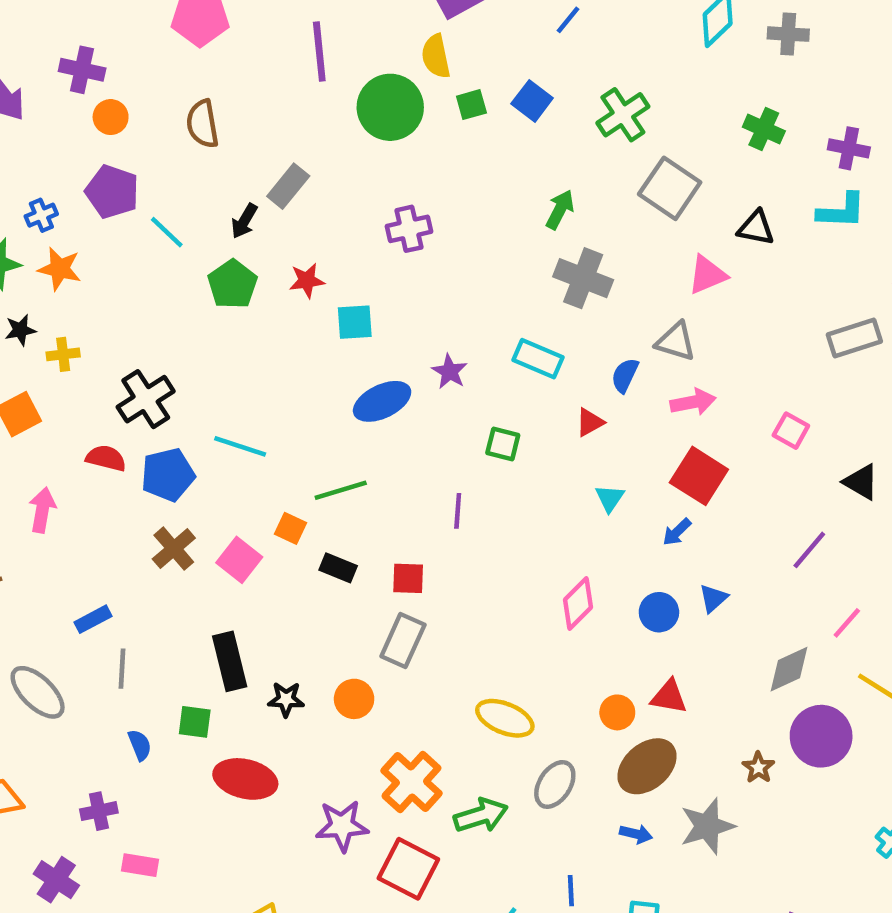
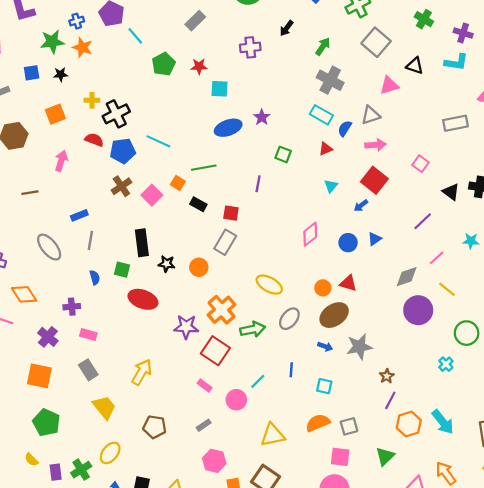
black arrow: (244, 221) -> (287, 28), moved
gray triangle: (676, 342) -> (371, 115), turned -42
yellow cross: (63, 354) -> (92, 100), moved
cyan rectangle: (538, 359) -> (321, 115), moved
brown star: (758, 767) -> (387, 376), moved

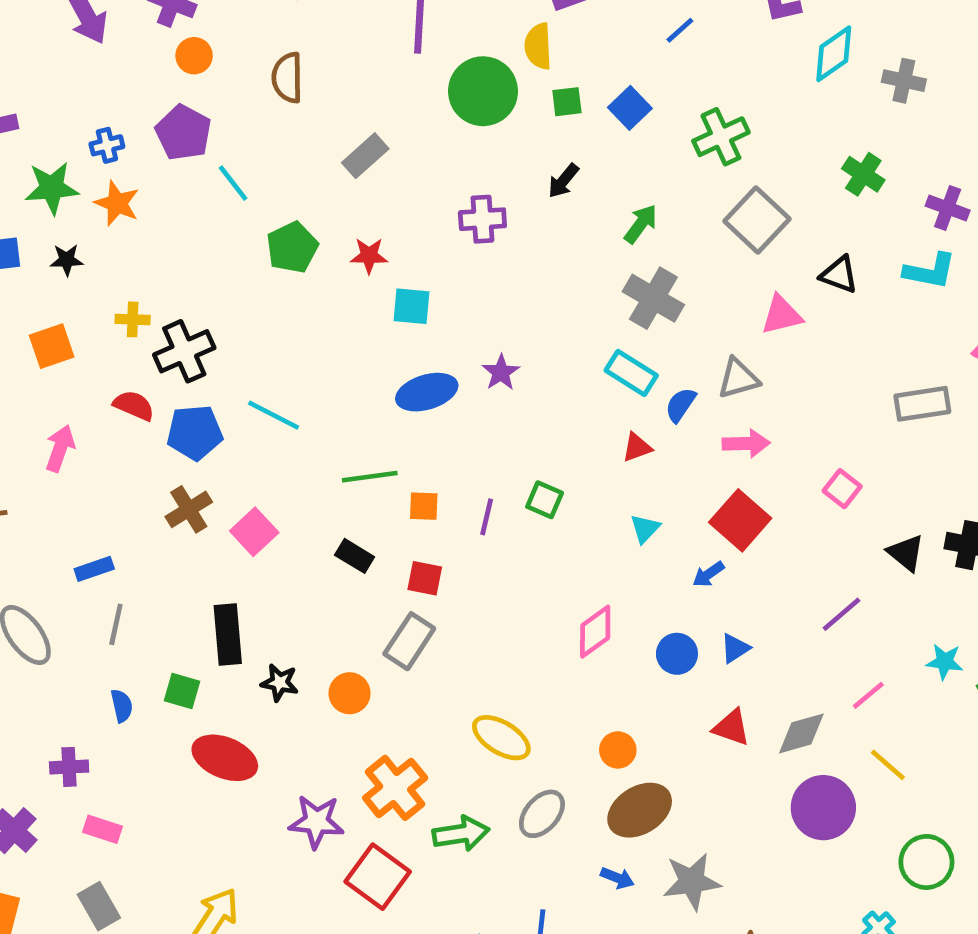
green square: (283, 154) -> (545, 500), moved
orange square: (178, 183) -> (424, 506), moved, turned -32
red triangle: (348, 283) -> (731, 727), moved

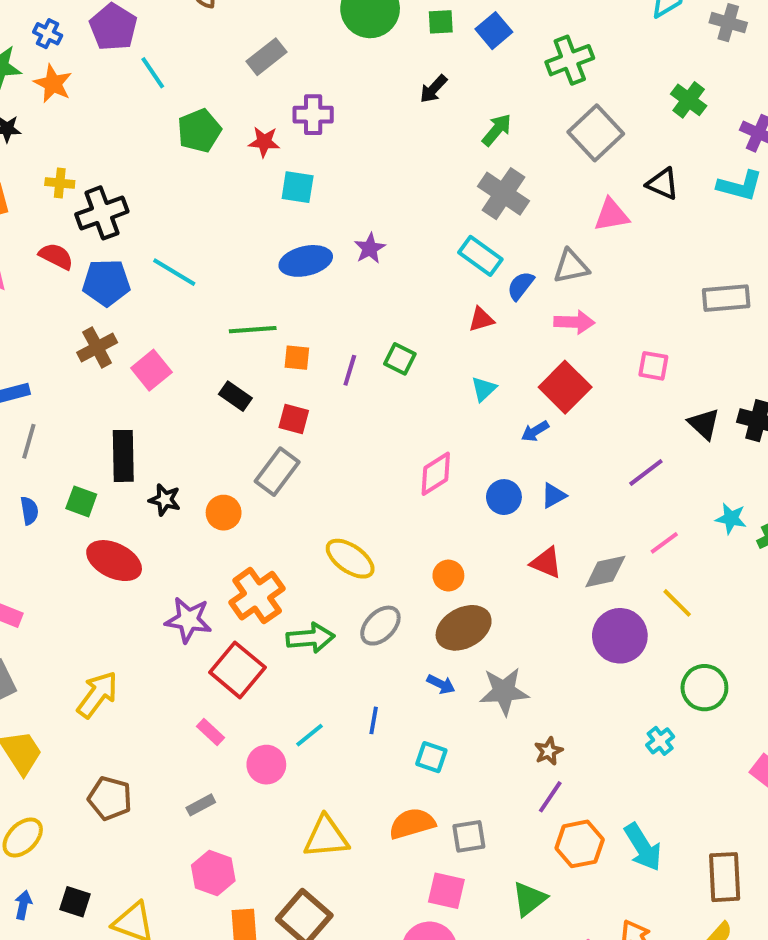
blue cross: (107, 145) -> (48, 34), turned 36
purple cross: (482, 219) -> (313, 115), moved
pink square: (842, 489) -> (653, 366), turned -32

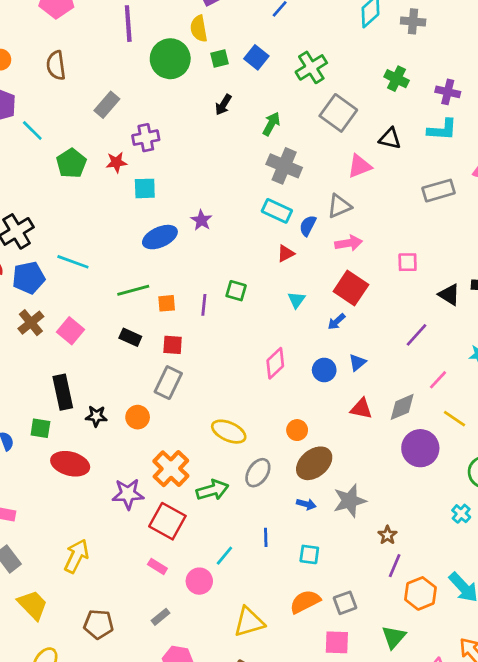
gray rectangle: (726, 298) -> (438, 191), moved

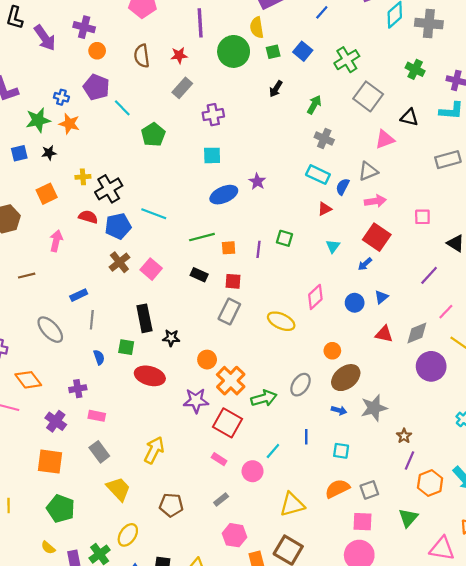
gray cross: (413, 21) -> (429, 24), size x1.4
red star: (116, 162) -> (179, 55), moved
gray cross: (284, 166) -> (324, 139), size x0.7
orange circle: (138, 417) -> (207, 360), moved
yellow ellipse: (229, 432) -> (281, 321), moved

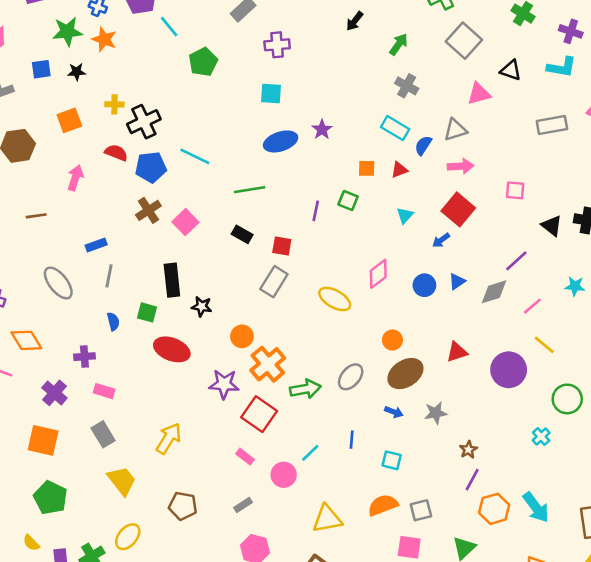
orange square: (229, 248) -> (367, 168), moved
gray diamond: (417, 333) -> (494, 292), moved
red triangle: (384, 334) -> (457, 352), moved, turned -36
gray star: (374, 408) -> (436, 413), size x0.7

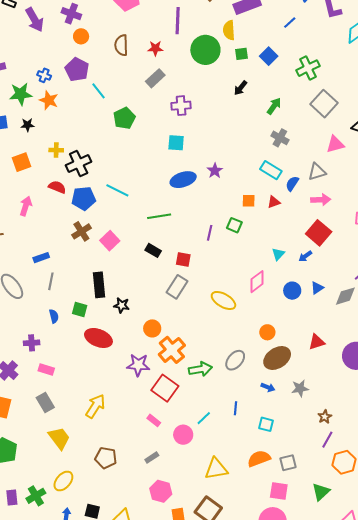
cyan triangle: (405, 215) -> (278, 254), moved

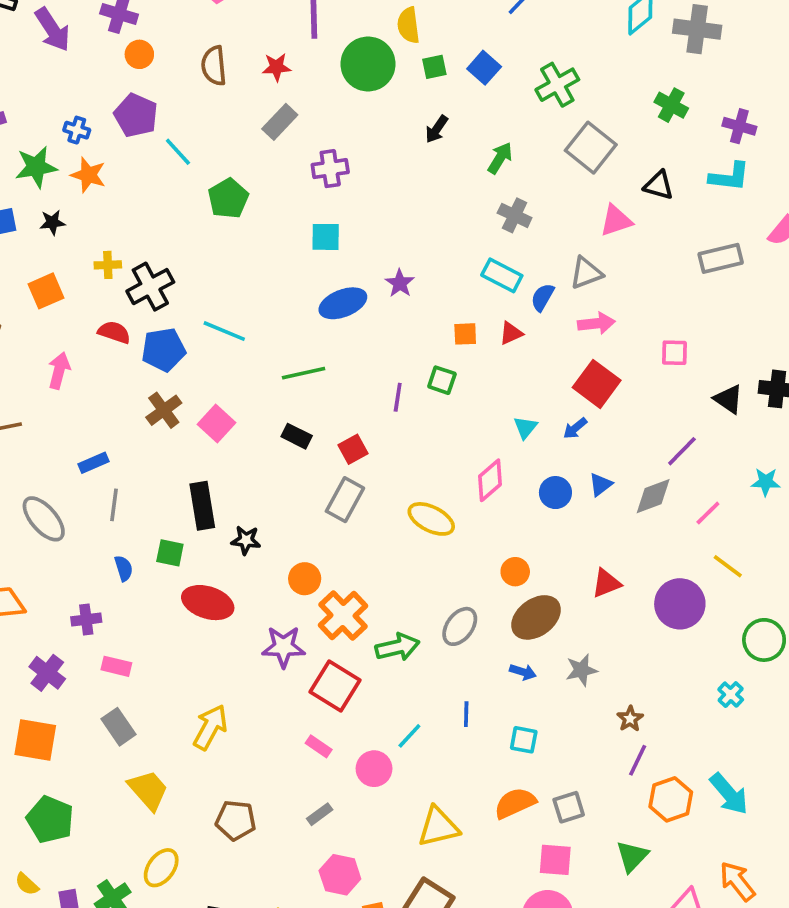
red square: (183, 260) -> (353, 449), turned -35

